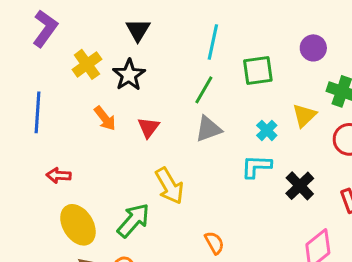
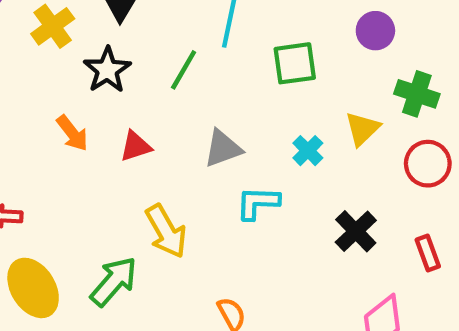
yellow cross: (87, 64) -> (53, 26), moved
green line: (204, 90) -> (184, 70), moved
red triangle: (148, 127) -> (136, 146), turned 35
cyan L-shape: (256, 166) -> (258, 203), moved

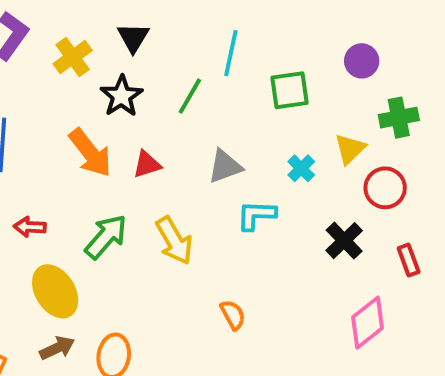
green cross: (417, 94) -> (399, 118), turned -30
orange arrow: (72, 133) -> (90, 153), size x1.5
red circle: (428, 164) -> (385, 188), moved
green arrow: (114, 281) -> (106, 237), moved

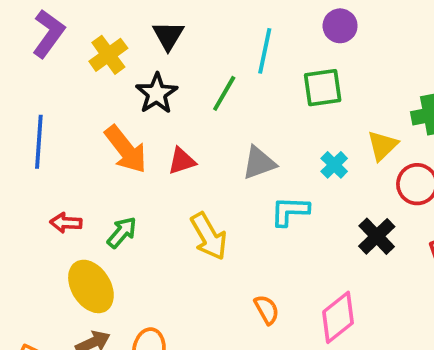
purple circle: (362, 61) -> (340, 26), moved
green arrow: (106, 237) -> (122, 232), moved, size x0.7
pink diamond: (368, 323) -> (338, 317), moved

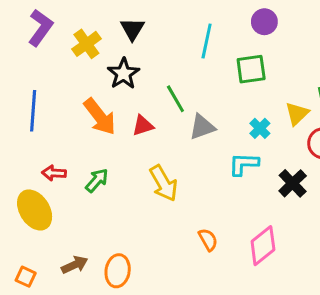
green line: (224, 93) -> (175, 99), moved, turned -60
cyan L-shape: (290, 211) -> (244, 164), moved
yellow ellipse: (91, 286) -> (35, 210), moved

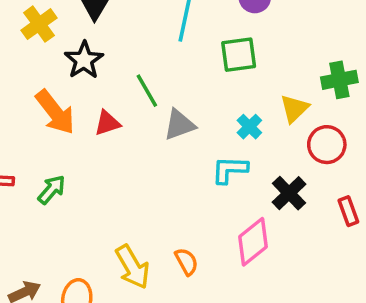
yellow arrow: (164, 183) -> (133, 267), moved
pink diamond: (263, 246) -> (253, 242), moved

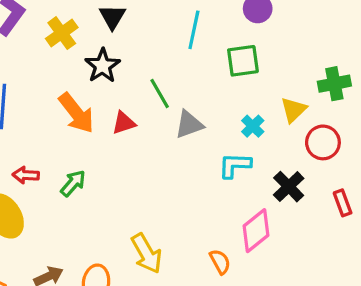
orange semicircle: (186, 261) -> (220, 262), moved

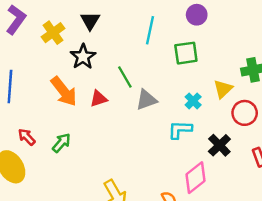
red arrow: (26, 175) -> (27, 137), turned 42

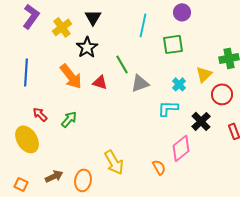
red triangle: (99, 99) -> (100, 82), turned 35

